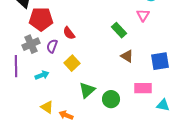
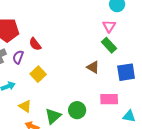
green rectangle: (119, 30) -> (109, 45), moved
green triangle: (87, 90) -> (53, 116), moved
yellow triangle: (47, 107) -> (25, 106), moved

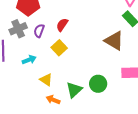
red semicircle: (35, 44) -> (62, 25), moved, turned 72
brown triangle: (93, 67) -> (114, 41), size x1.5

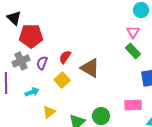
brown triangle: (114, 41) -> (90, 68), moved
yellow triangle: (46, 80) -> (49, 112), turned 48

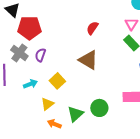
red semicircle: (65, 57) -> (92, 28), moved
gray cross: (21, 61) -> (19, 53), turned -30
yellow square: (62, 80) -> (57, 81), moved

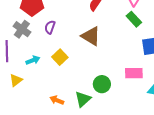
purple semicircle: (40, 55) -> (50, 27), moved
yellow triangle: (47, 104) -> (16, 80), moved
green triangle: (75, 114) -> (83, 99), moved

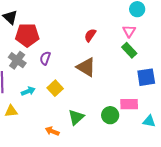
yellow triangle: (16, 80) -> (11, 111), turned 32
green circle: (102, 84) -> (110, 115), moved
green triangle: (83, 99) -> (76, 117), moved

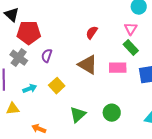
pink rectangle: (129, 104) -> (118, 68), moved
orange arrow: (52, 131) -> (39, 129), moved

